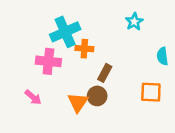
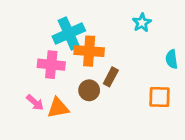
orange cross: (84, 49) -> (89, 51), size x1.5
brown circle: (97, 96) -> (89, 90), moved
orange triangle: (78, 102) -> (58, 108), moved, turned 45

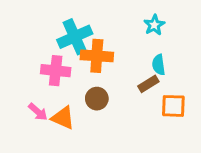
cyan semicircle: (172, 59) -> (159, 65), moved
brown rectangle: (111, 77) -> (148, 84), moved, turned 30
orange triangle: (58, 108) -> (63, 118), turned 35

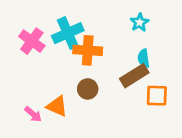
pink cross: (56, 71) -> (32, 41), moved, turned 30
brown rectangle: (148, 84) -> (134, 76), size x1.5
pink arrow: (38, 112) -> (33, 114), moved

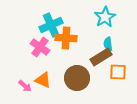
cyan star: (140, 22) -> (105, 17), size x1.5
pink cross: (32, 41) -> (40, 47), moved
brown circle: (88, 89) -> (77, 78), moved, size x1.6

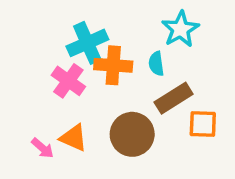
cyan semicircle: (108, 44) -> (156, 64), moved

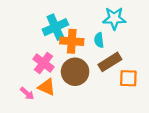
cyan star: (180, 29) -> (114, 18), turned 30
pink cross: (68, 81) -> (43, 63), moved
brown circle: (132, 134) -> (75, 72), moved

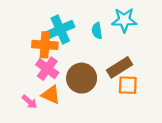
cyan semicircle: (99, 40) -> (97, 31), moved
orange cross: (72, 41) -> (45, 45), moved
orange square: (128, 78) -> (128, 85), moved

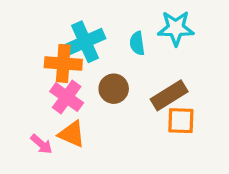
brown circle: (82, 78) -> (114, 89), moved, size x0.7

